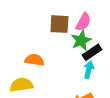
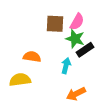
green star: (81, 40) -> (75, 39), turned -30
cyan arrow: (89, 70) -> (66, 66), moved

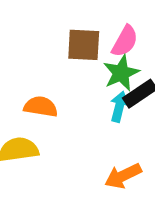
green star: (75, 39) -> (121, 73), turned 30
cyan arrow: (66, 66) -> (119, 107), moved

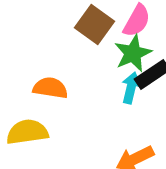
brown square: (84, 45) -> (95, 24), turned 33

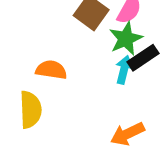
yellow semicircle: (27, 132) -> (31, 110), turned 96

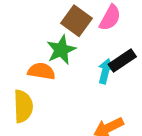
green star: (126, 39) -> (61, 50), moved

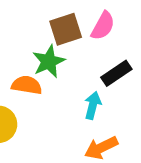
brown square: (76, 21) -> (66, 29), turned 36
cyan arrow: (105, 71) -> (93, 105), moved

